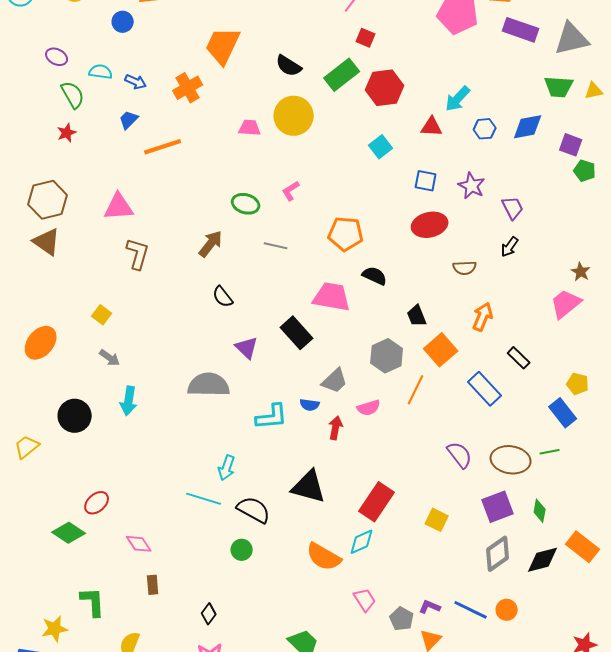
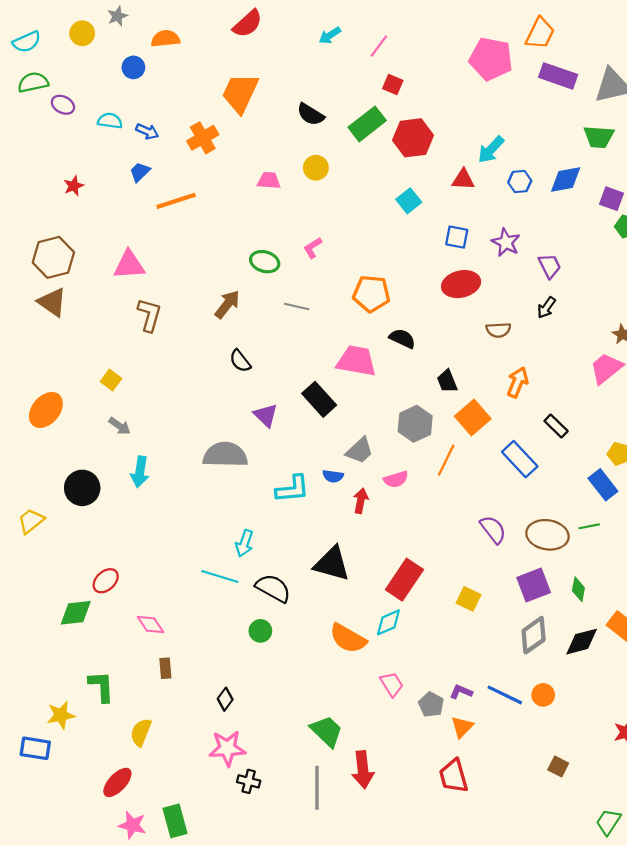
green semicircle: (73, 95) -> (33, 82), moved, turned -72
yellow circle: (294, 116) -> (316, 168), size x0.6
green diamond: (69, 533) -> (76, 613), turned -40

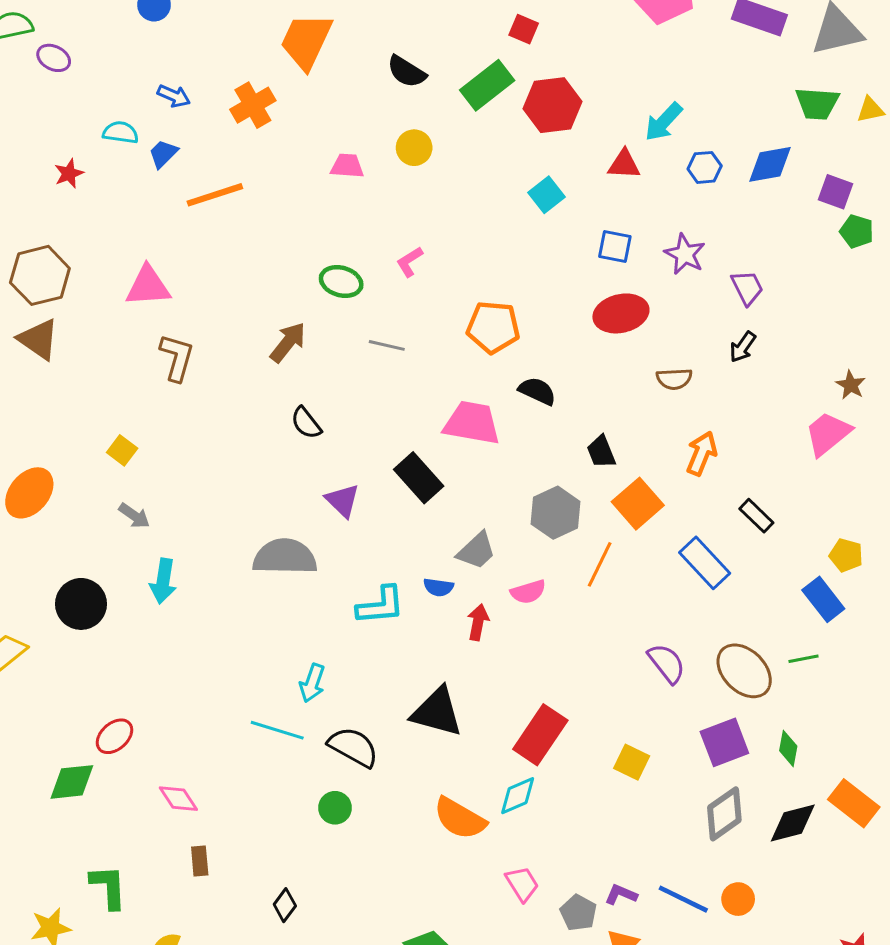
cyan semicircle: (110, 121) -> (121, 132), moved
brown ellipse: (547, 535) -> (744, 671), turned 36

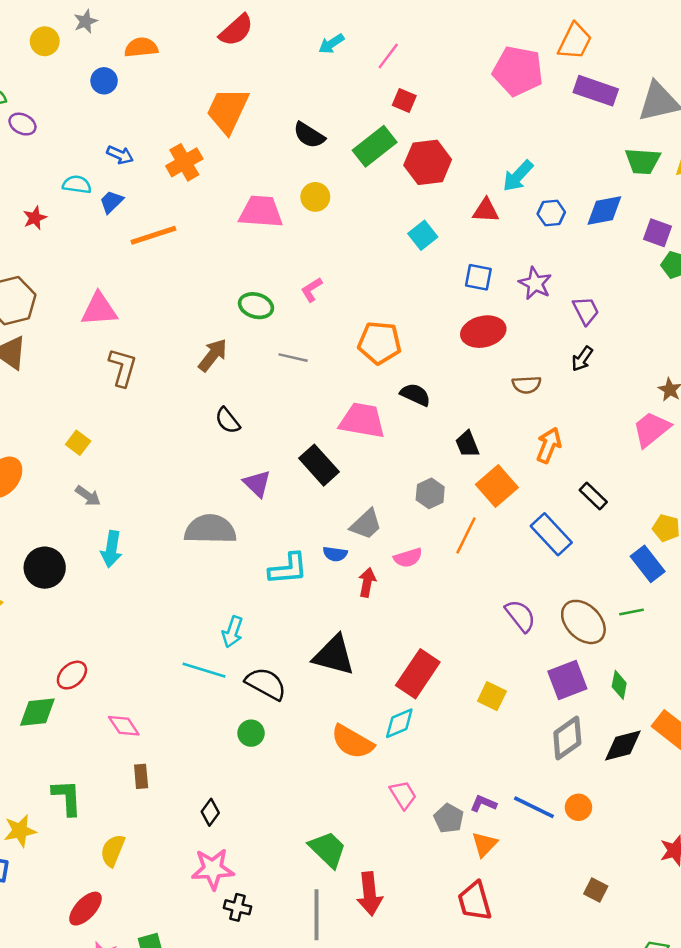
pink trapezoid: (347, 166) -> (261, 212), size x1.6
gray hexagon: (556, 513) -> (430, 493), size x0.7

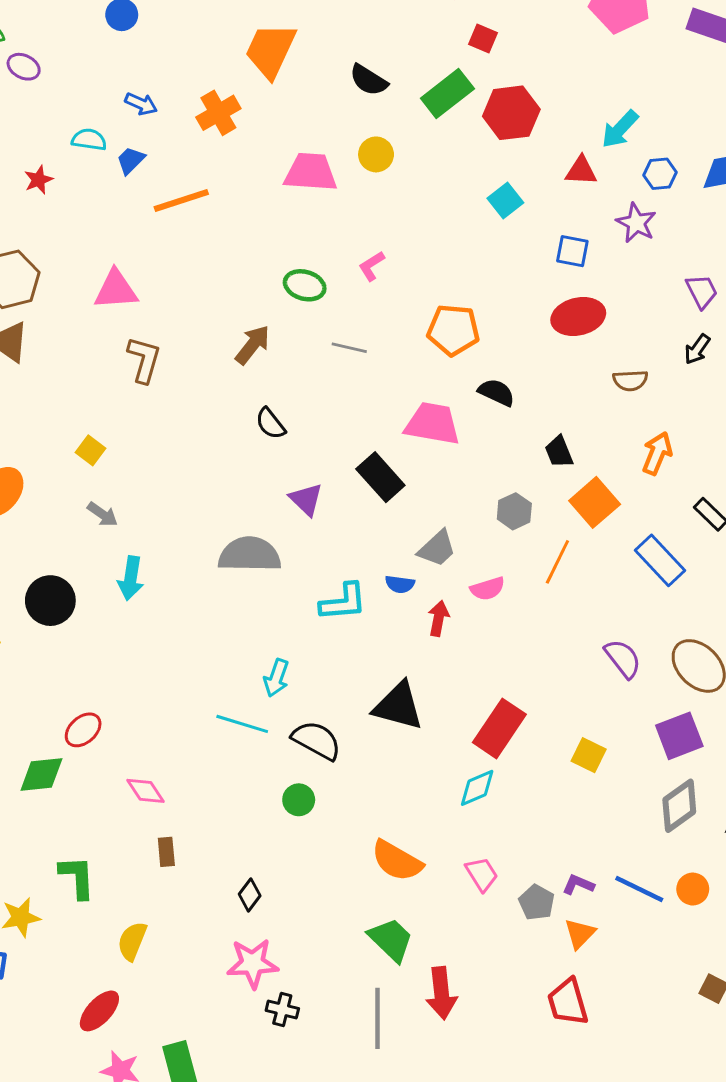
purple star: (535, 283) -> (636, 223), moved
orange semicircle: (352, 742) -> (397, 861), moved

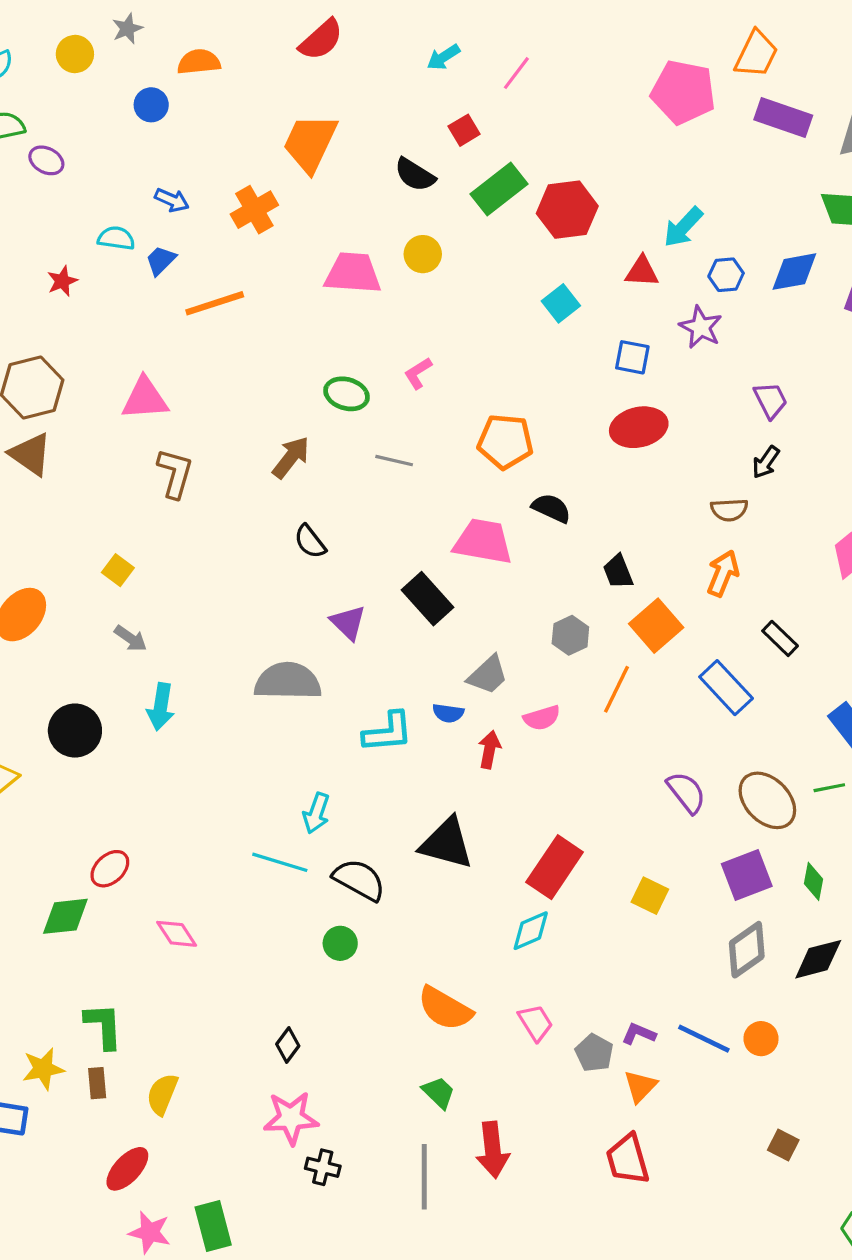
red square: (483, 38) -> (464, 130), moved, turned 36
brown semicircle: (630, 380) -> (729, 510), moved
brown rectangle: (166, 852) -> (97, 1083), moved
green trapezoid: (391, 940) -> (439, 1093), size x0.7

